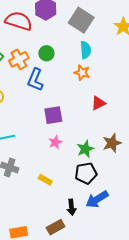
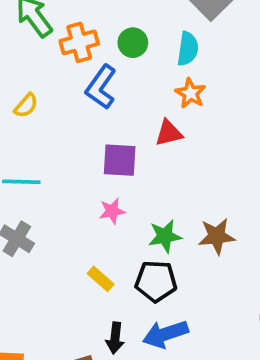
cyan semicircle: (86, 50) -> (188, 49), moved
red triangle: (98, 103) -> (169, 133), moved
yellow rectangle: (45, 180) -> (101, 279), moved

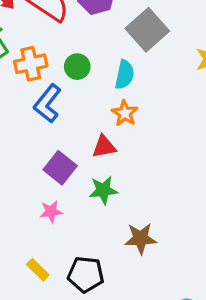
purple square: (120, 160) -> (60, 168), turned 32
green star: (165, 236) -> (103, 190), moved

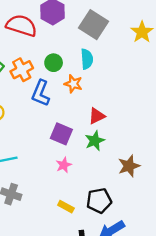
orange star: (125, 113) -> (73, 84), moved
red triangle: (104, 147) -> (97, 116), moved

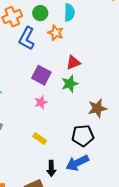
black pentagon: (99, 201) -> (83, 136), moved

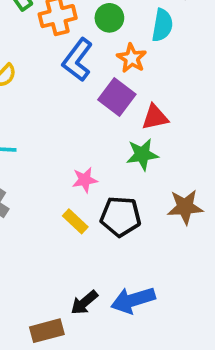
purple square: (41, 75) -> (117, 97), moved
black pentagon: (83, 136) -> (121, 216), moved
yellow rectangle: (40, 139) -> (75, 221), moved
black arrow: (51, 168) -> (84, 303), turned 42

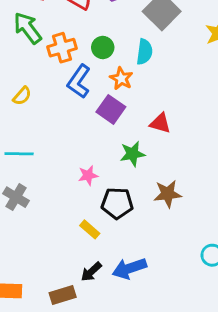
red triangle: (155, 117) -> (160, 123), moved, turned 30
yellow rectangle: (75, 221) -> (90, 229), moved

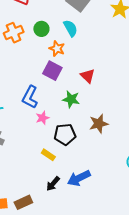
cyan semicircle: (144, 52) -> (70, 28), turned -30
blue L-shape: (79, 81) -> (30, 97), moved
red triangle: (160, 123) -> (88, 76), turned 35
green star: (132, 154) -> (71, 99), turned 30
brown rectangle: (63, 295) -> (23, 202), moved

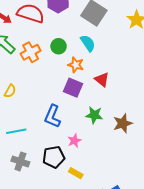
red triangle: (88, 76) -> (102, 80), moved
pink star: (43, 118) -> (74, 141), moved
brown star: (99, 124) -> (123, 123), moved
black pentagon: (65, 134) -> (54, 157), moved

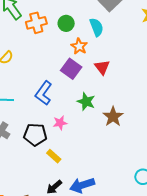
brown star: (123, 123) -> (113, 117), turned -30

